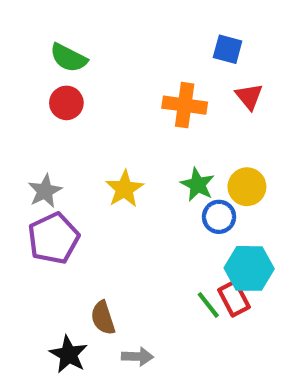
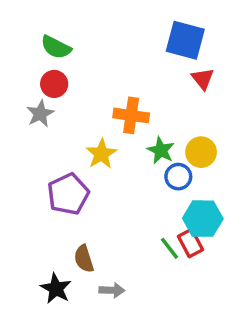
blue square: (228, 49) -> (185, 40), size x1.6
orange cross: (185, 105) -> (131, 115), moved
gray star: (45, 191) -> (40, 114), moved
purple pentagon: (54, 238) -> (68, 194), moved

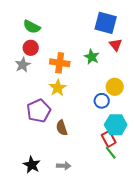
orange cross: (131, 115) -> (60, 63), moved
green star: (161, 150) -> (92, 57), moved
green line: (170, 248) -> (111, 153), moved
brown semicircle: (84, 259) -> (62, 128), moved

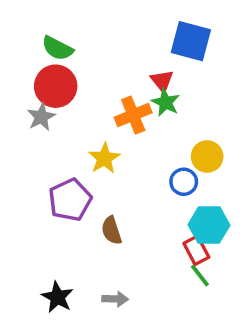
red triangle: (116, 45) -> (162, 81), moved
red circle: (31, 48) -> (56, 86), size x1.5
orange cross: (60, 63) -> (133, 115), moved, turned -30

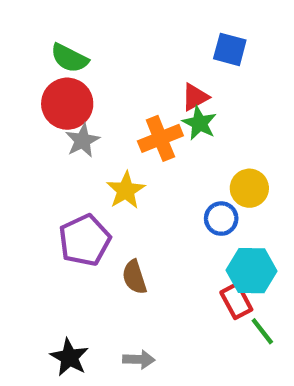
blue square: (191, 41) -> (230, 49), size x0.7
red triangle: (162, 81) -> (195, 97), turned 40
gray star: (41, 117) -> (82, 140), moved
green line: (200, 276) -> (262, 331), moved

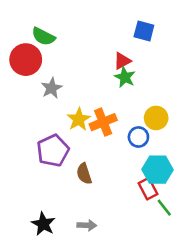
red circle: (67, 104) -> (26, 60), moved
orange cross: (160, 138) -> (103, 122), moved

